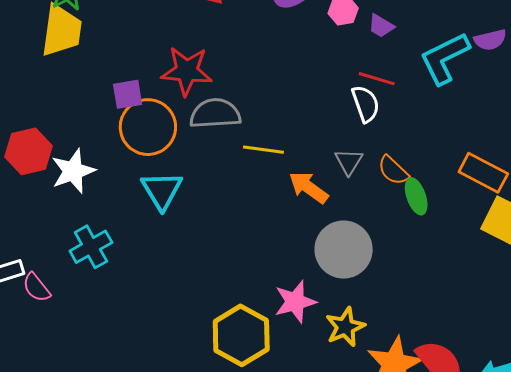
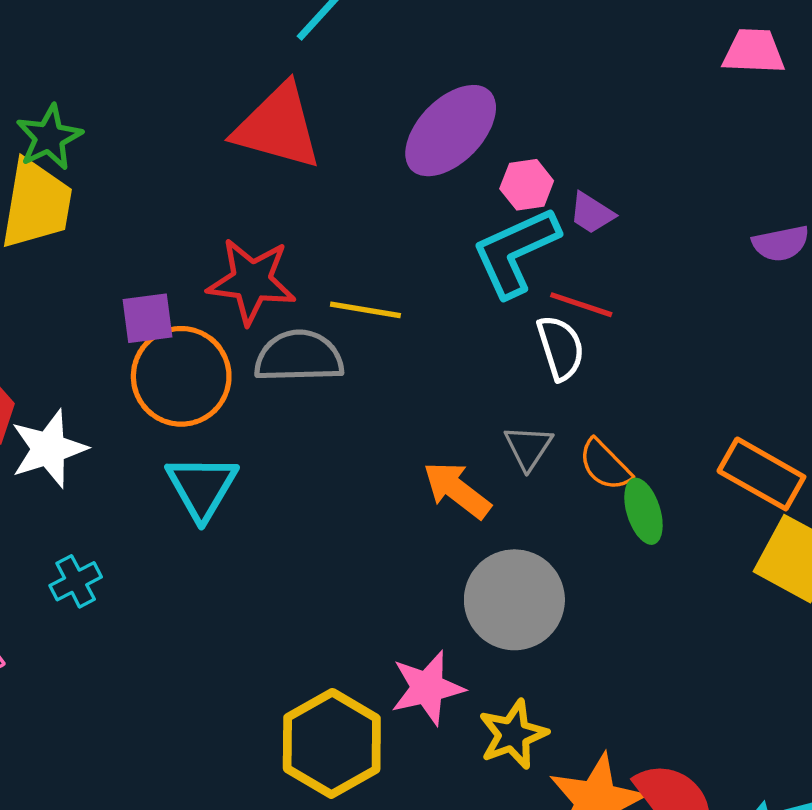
cyan L-shape: (445, 58) -> (516, 252), moved
yellow line: (263, 150) -> (365, 310), moved
cyan cross: (91, 247) -> (76, 581), size x0.7

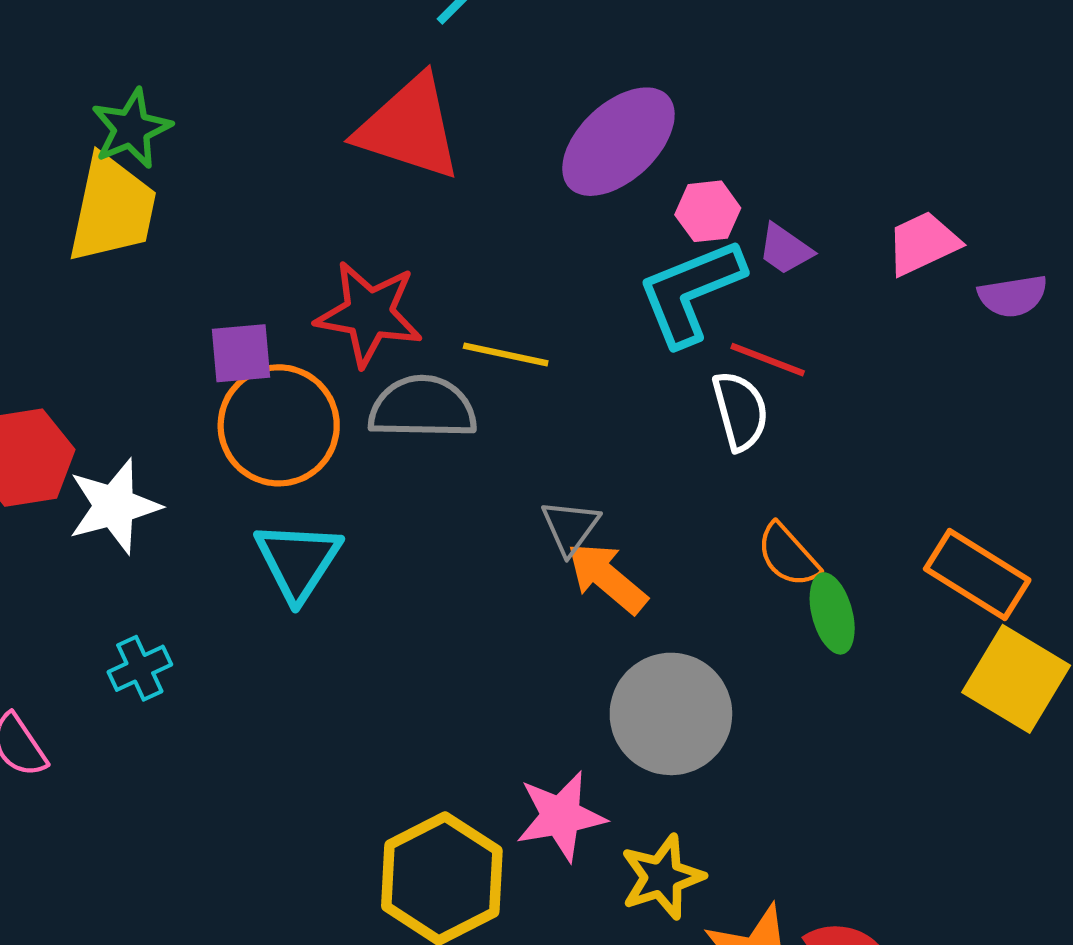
pink trapezoid: (754, 51) -> (923, 243), moved, turned -30
gray triangle: (528, 447) -> (570, 527), moved

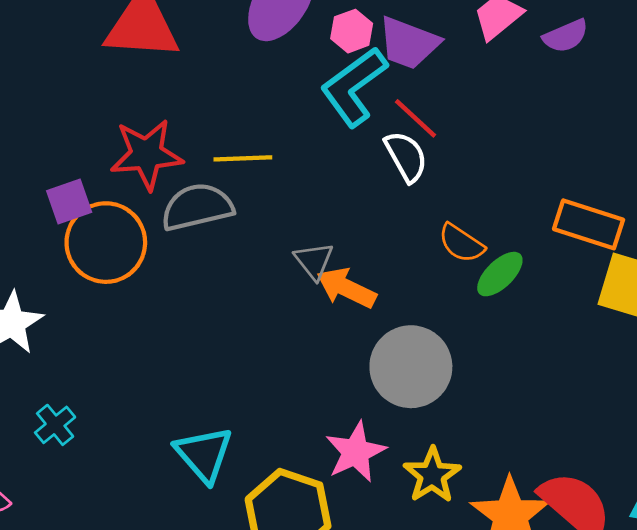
purple trapezoid: (785, 249) -> (409, 43), size x1.6
red line: (768, 360) -> (416, 118), turned 36
cyan triangle: (298, 561) -> (204, 454), moved
green ellipse: (832, 613) -> (500, 274), turned 75

